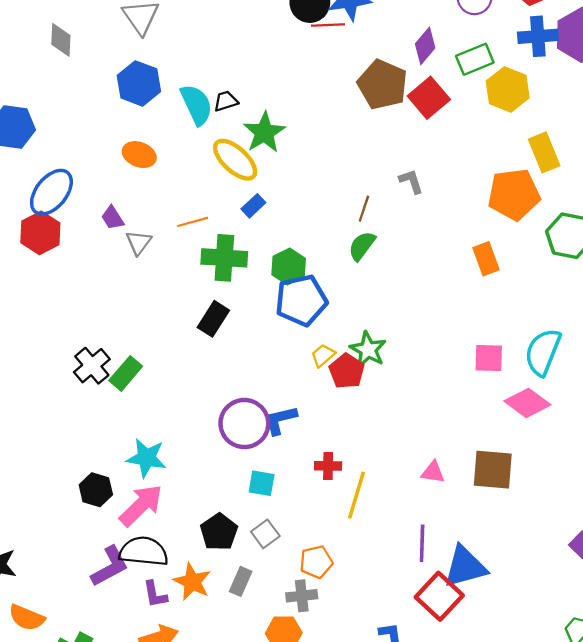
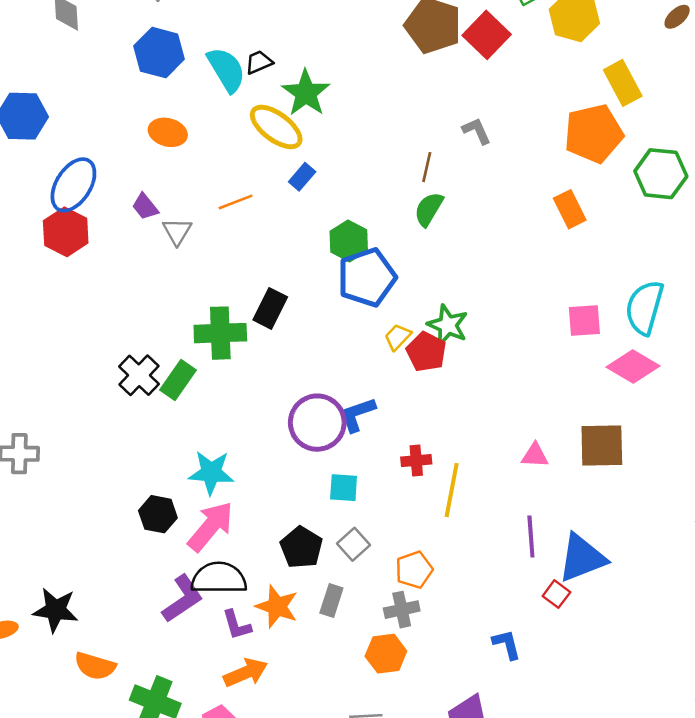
green cross: (224, 258) -> (220, 333), moved
red square: (439, 596) -> (556, 594), size x0.5

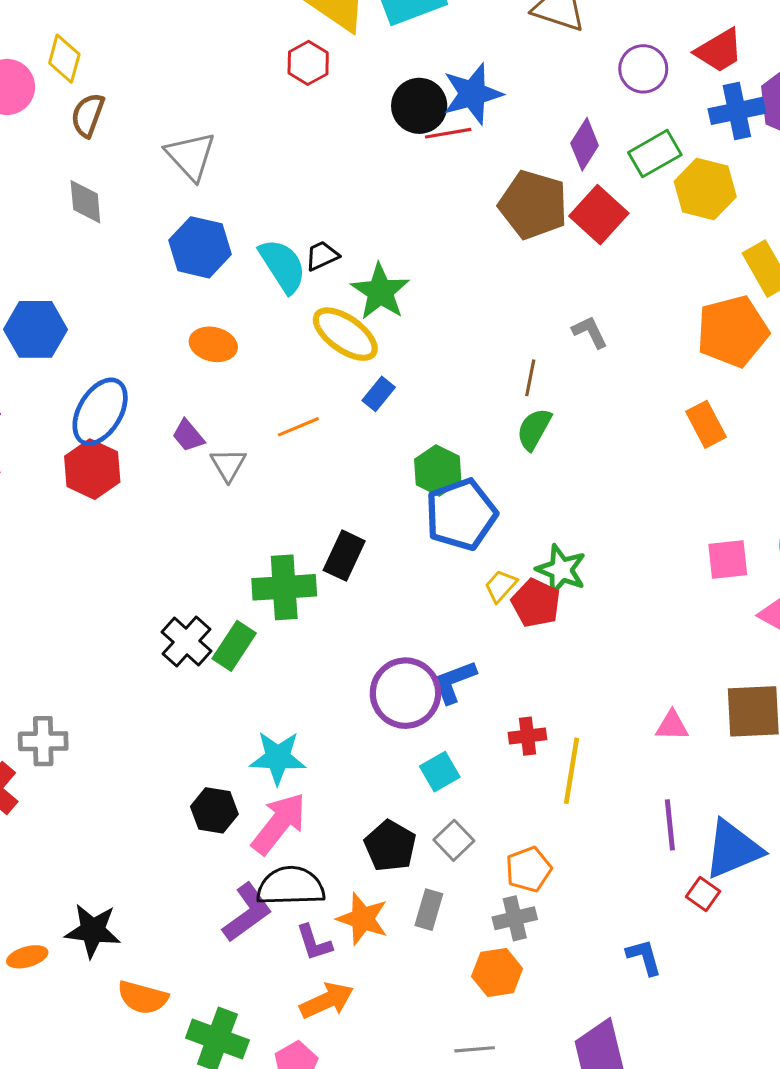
cyan square: (344, 488) -> (440, 772), turned -32

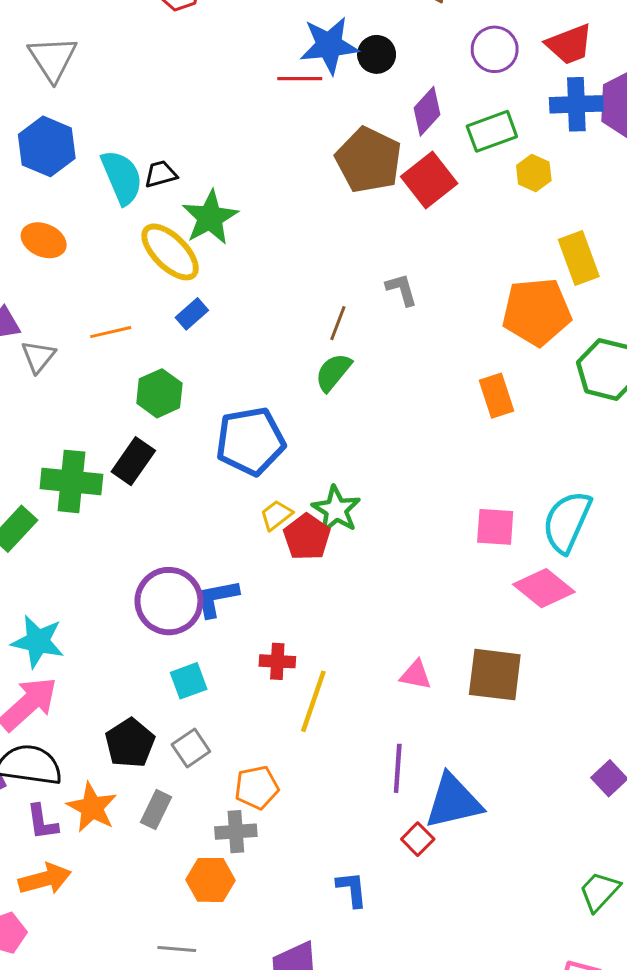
black circle: (419, 106) -> (377, 54), moved, size x0.7
yellow hexagon: (705, 189) -> (534, 173), size x0.6
green hexagon: (438, 471) -> (159, 393), moved

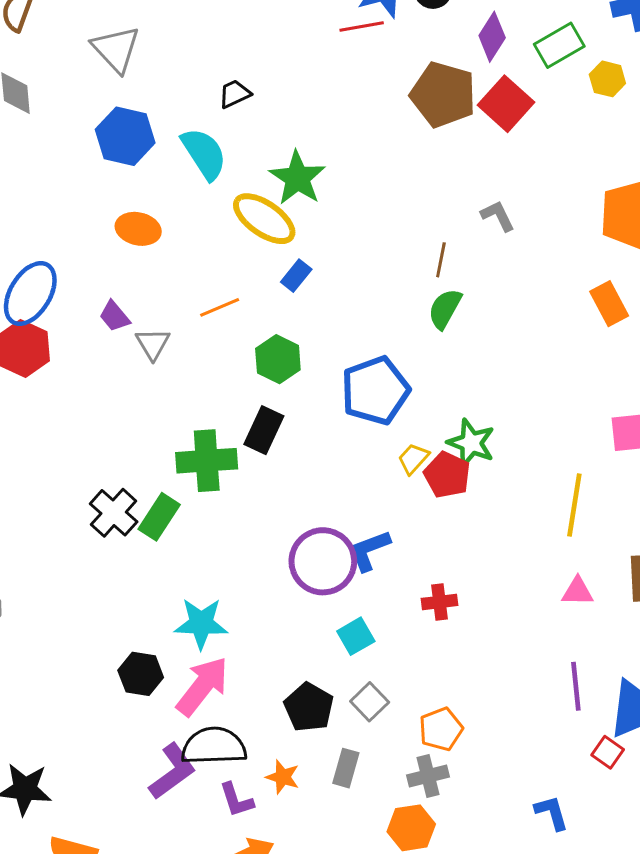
black trapezoid: (161, 174) -> (235, 94), moved
yellow line: (313, 701) -> (574, 505), moved
orange star: (92, 807) -> (283, 777), size x0.7

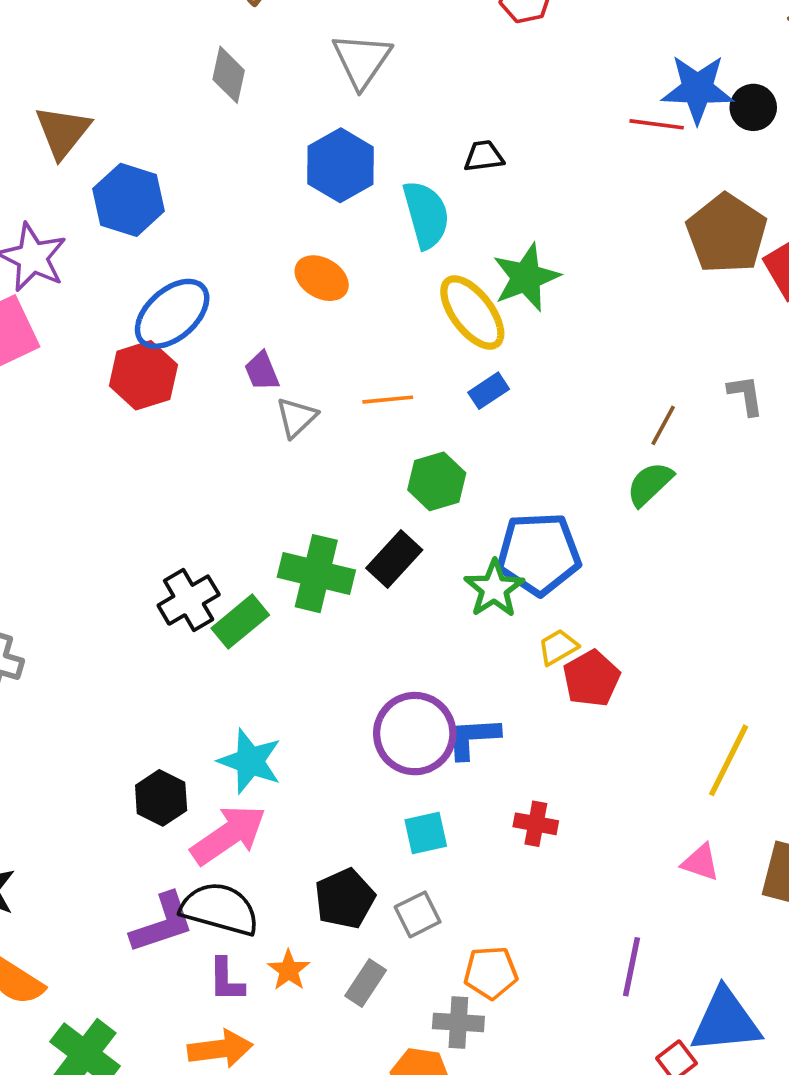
green star: (471, 443) -> (494, 589), moved
purple line: (576, 686) -> (632, 967), moved

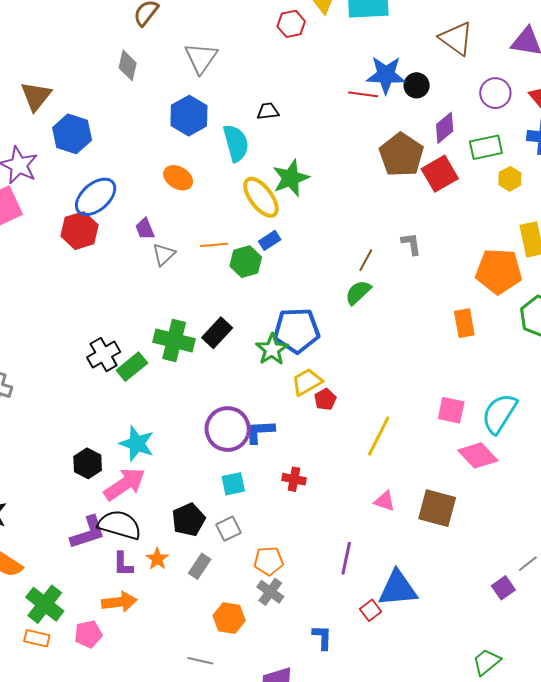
green hexagon: (437, 481) -> (246, 262), moved
yellow trapezoid: (558, 647) -> (307, 382), size x1.4
red pentagon: (591, 678) -> (325, 399), size x0.7
yellow line: (729, 760) -> (379, 436), moved
gray cross: (458, 1022) -> (270, 592), moved, turned 32

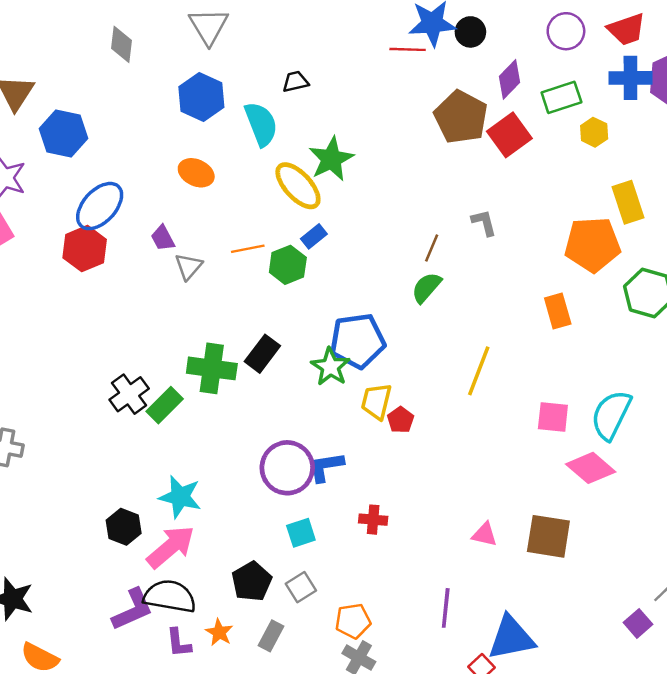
yellow trapezoid: (307, 382) -> (376, 401), turned -40
yellow line: (379, 436) -> (479, 371), moved

